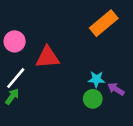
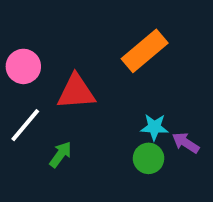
orange rectangle: (104, 23) -> (145, 51), moved
green arrow: (12, 96) -> (61, 154), moved

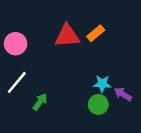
orange rectangle: (145, 51) -> (96, 33), size x0.6
red triangle: (76, 92) -> (67, 36), moved

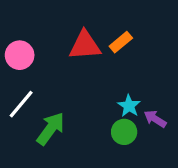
cyan star: (102, 84) -> (129, 106), turned 30
green arrow: (40, 102) -> (51, 129), size x1.5

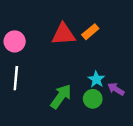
white line: (21, 104) -> (16, 78), turned -35
green arrow: (51, 129) -> (61, 96), moved

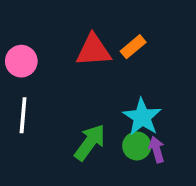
cyan star: (96, 79) -> (142, 117), size x1.5
purple arrow: (116, 89) -> (157, 150), moved, turned 42

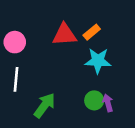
cyan star: (142, 117) -> (98, 61), moved, turned -30
green arrow: (90, 142) -> (45, 105), moved

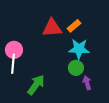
pink circle: (15, 42) -> (14, 50), moved
green circle: (94, 100) -> (76, 68), moved

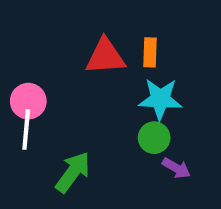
orange rectangle: (74, 26) -> (150, 52), turned -48
purple arrow: (87, 83) -> (176, 168), turned 136

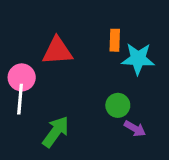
red triangle: (105, 56) -> (57, 51), moved
cyan star: (160, 99) -> (138, 59), moved

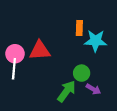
red triangle: (57, 51) -> (40, 50), moved
green arrow: (56, 132) -> (67, 91), moved

